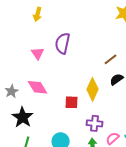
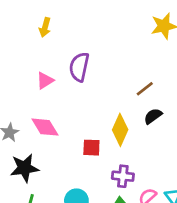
pink triangle: (38, 53) -> (45, 81), turned 32
black star: (23, 117) -> (25, 168), turned 30

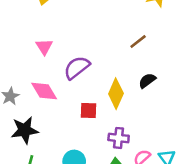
purple semicircle: (79, 67) -> (77, 68), moved, turned 40
pink triangle: (45, 81) -> (44, 47), turned -30
brown line: (145, 89) -> (138, 41), moved

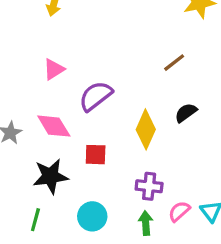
pink triangle: (44, 47) -> (54, 69), turned 30
red square: (89, 111) -> (96, 155), moved
black star: (25, 130) -> (50, 176), moved

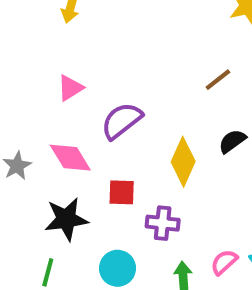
purple cross: (149, 186) -> (163, 223), moved

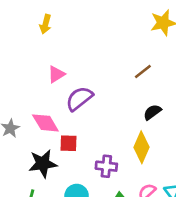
pink triangle: (70, 88) -> (56, 74), moved
yellow diamond: (183, 162) -> (142, 147), moved
red square: (122, 192) -> (68, 143), moved

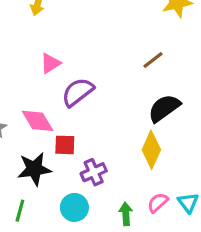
black semicircle: (152, 112) -> (164, 108), size x1.5
purple cross: (106, 166) -> (94, 172), moved, turned -30

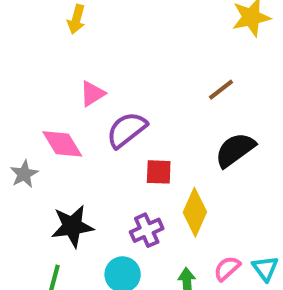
pink diamond: (38, 121) -> (62, 144), moved
red square: (65, 145) -> (159, 172), moved
yellow diamond: (151, 150) -> (195, 212), moved

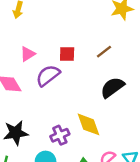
red square: (159, 172) -> (67, 54), moved
yellow diamond: (195, 212) -> (89, 124), turned -44

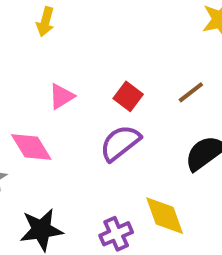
red square: (67, 54) -> (128, 96), turned 35
purple semicircle: (48, 76) -> (120, 143), moved

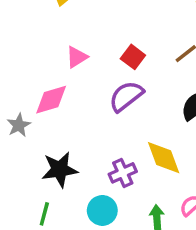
pink diamond: (31, 147) -> (51, 100), turned -75

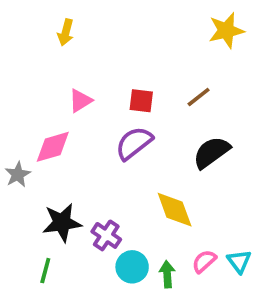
red square: (133, 57) -> (141, 101), turned -30
purple cross: (123, 173) -> (106, 235), moved, turned -32
cyan circle: (102, 210) -> (132, 267), moved

